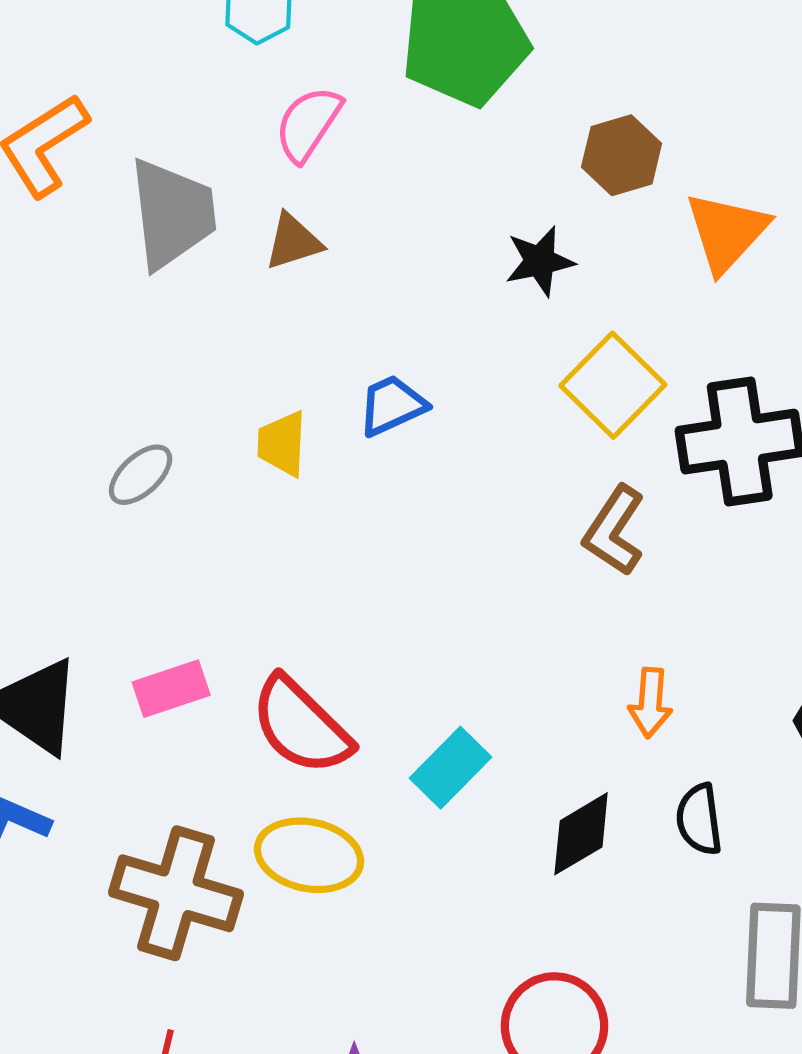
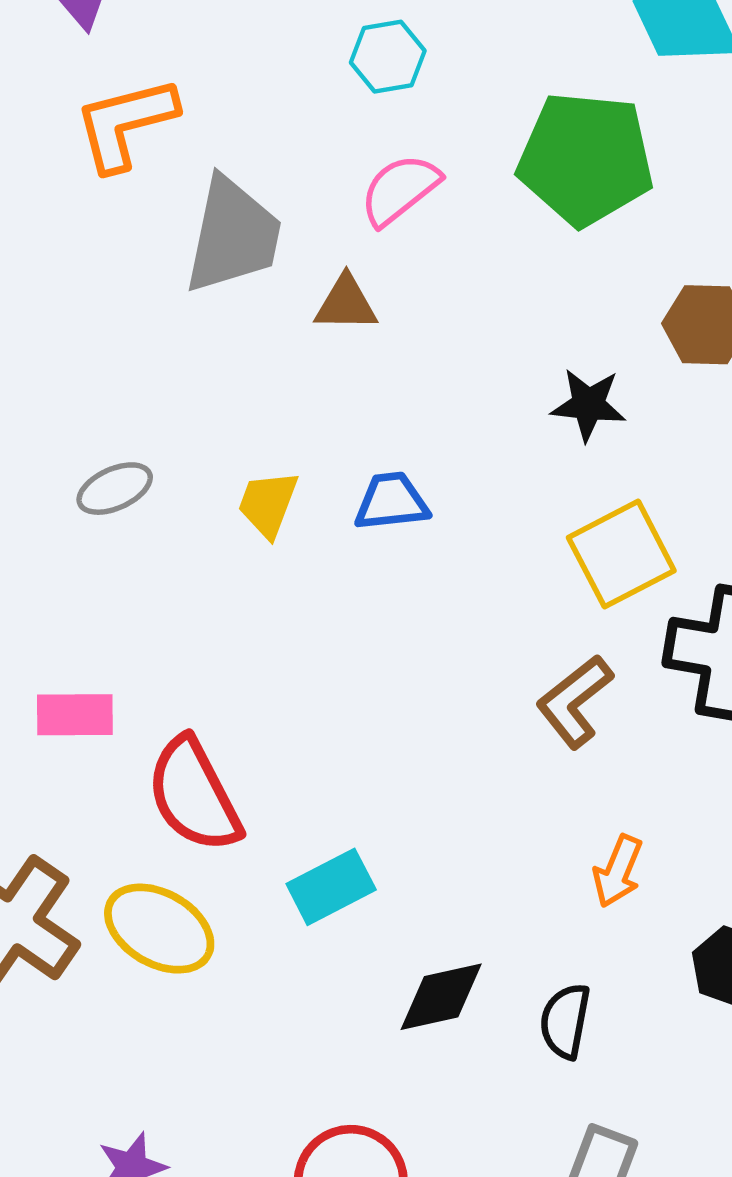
orange arrow: (650, 703) -> (618, 871), moved

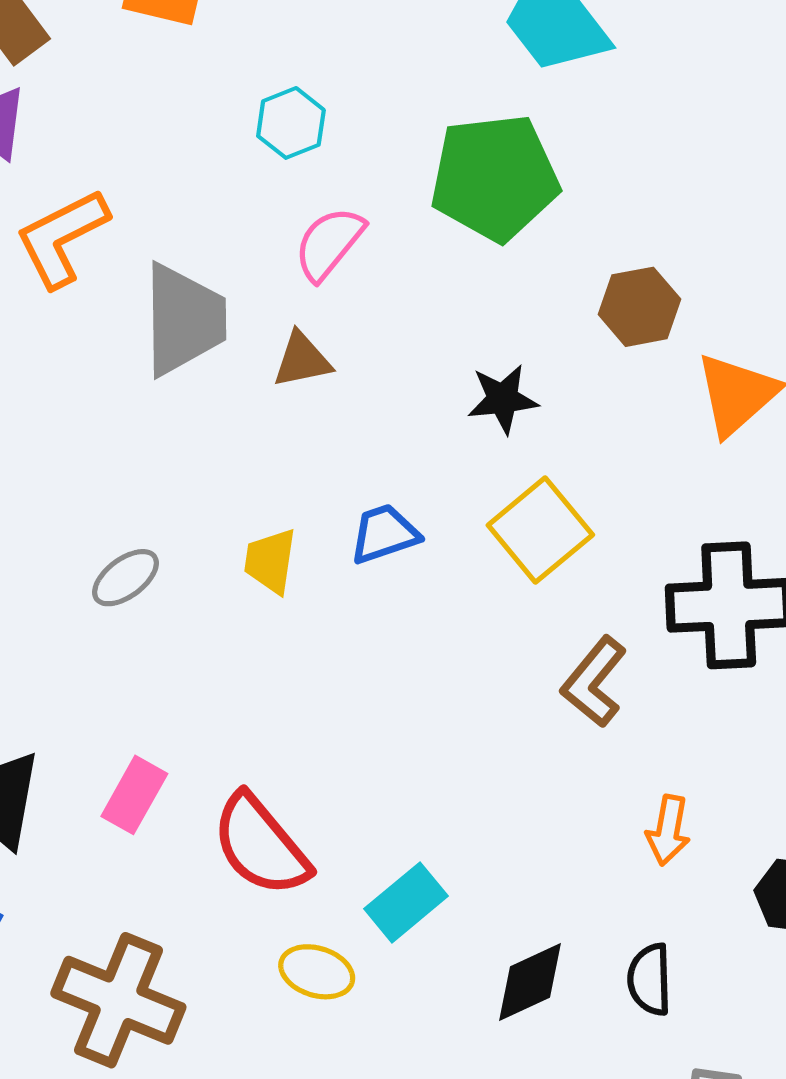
black star: (588, 405) -> (503, 399), moved
yellow square: (621, 554) -> (540, 530), moved
pink rectangle: (75, 715) -> (134, 795), turned -48
yellow ellipse: (159, 929) -> (317, 972), moved, size x0.7

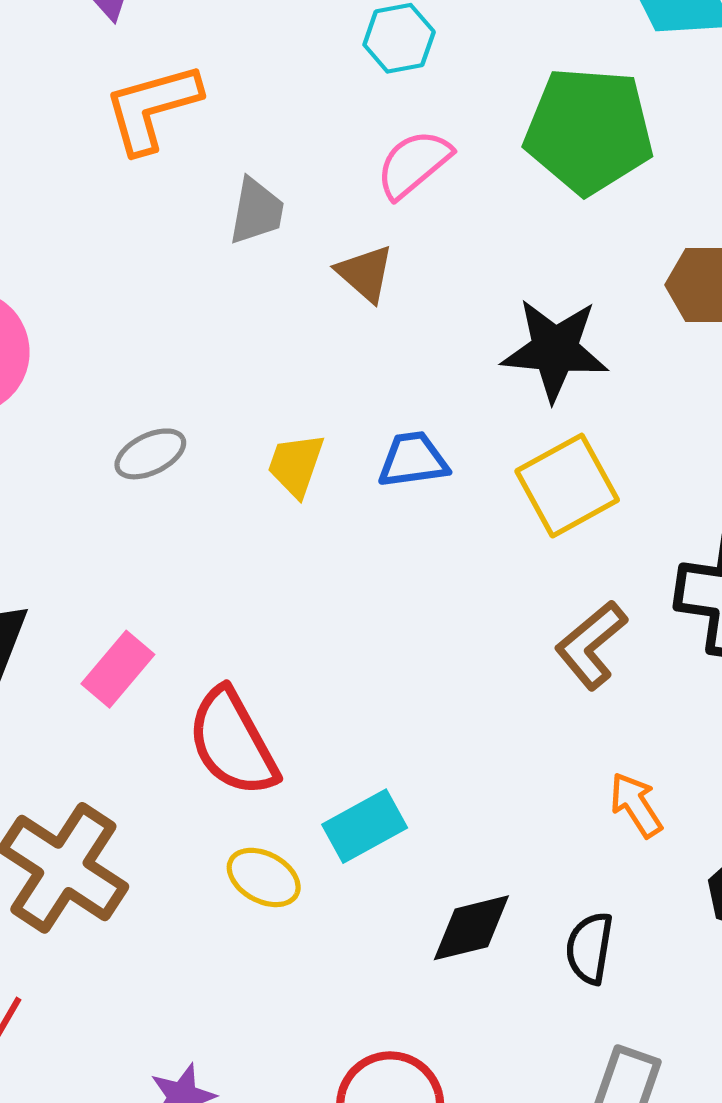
gray trapezoid: (184, 320) -> (257, 211), size x0.6
brown triangle: (302, 360) -> (365, 273), turned 42
black star: (503, 399) -> (555, 350), size x1.5
orange arrow: (668, 830) -> (636, 805), turned 126

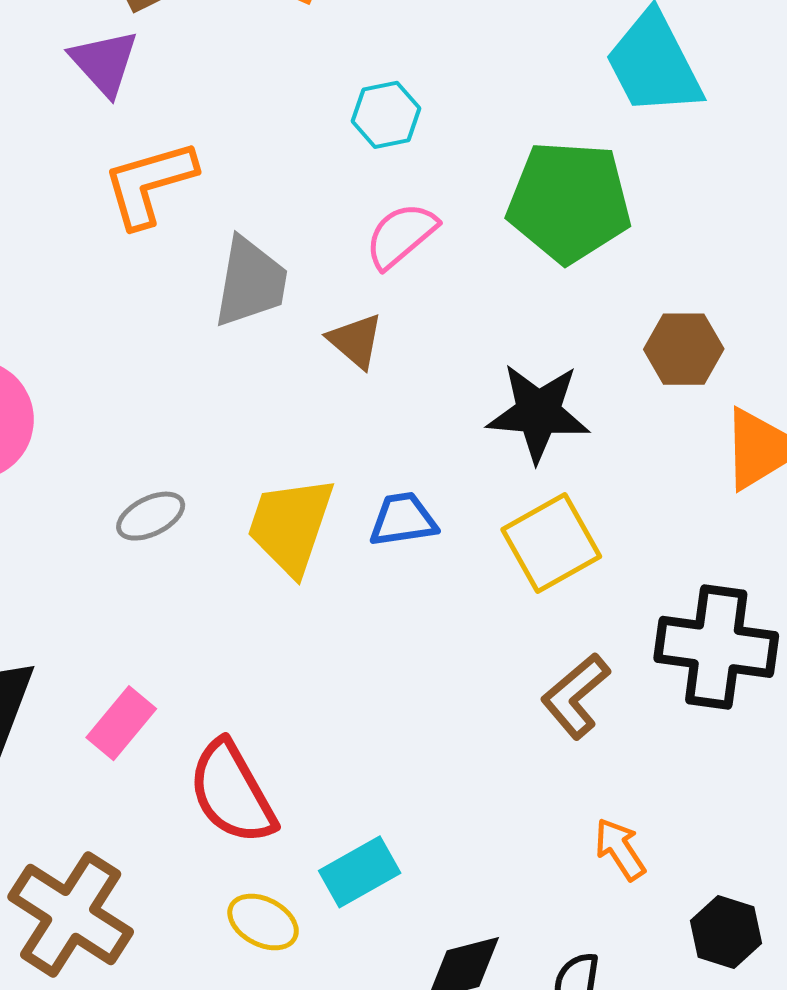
gray trapezoid: (257, 211) -> (251, 282), size x1.4
yellow trapezoid: (296, 465) -> (290, 525), size x1.6

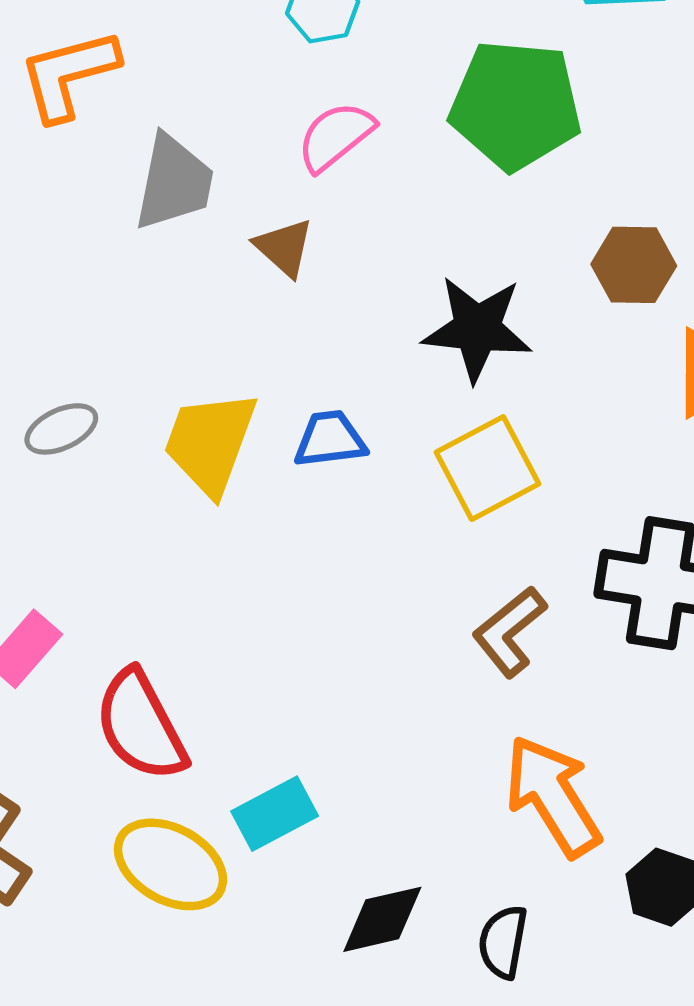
orange arrow: (620, 849) -> (553, 796), size x1.8
yellow ellipse: (263, 922) -> (171, 864), size x1.5

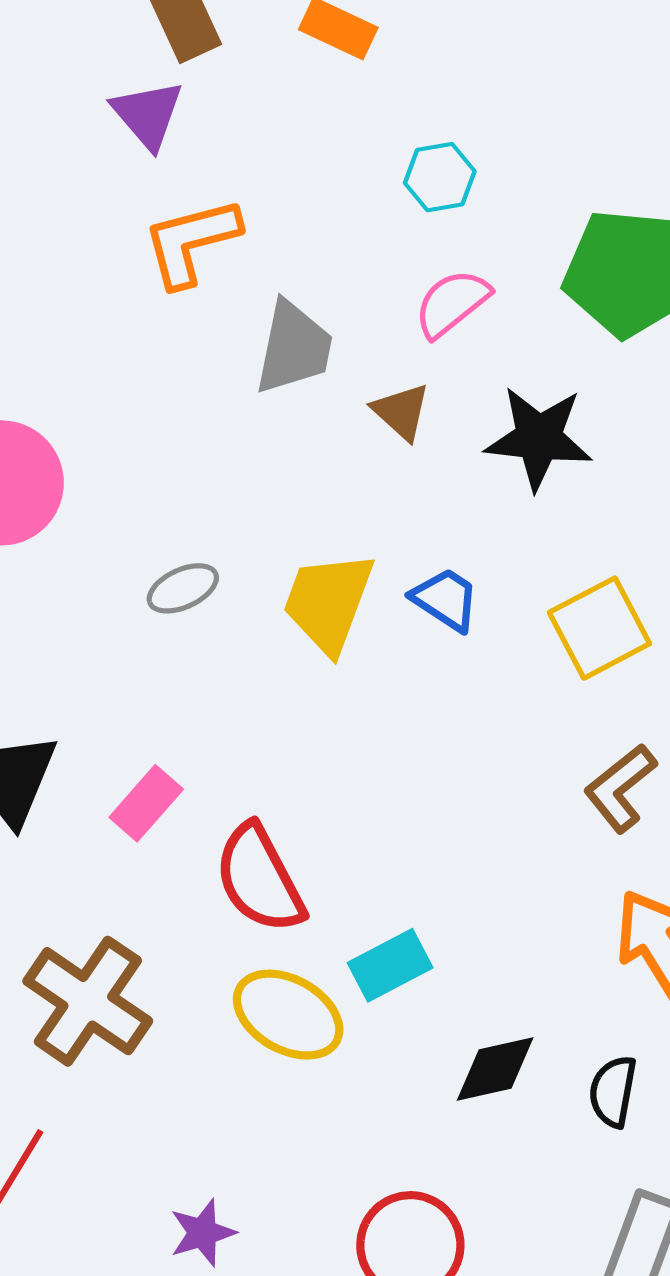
black star: (477, 329) -> (539, 438), moved
blue trapezoid: (330, 439) -> (446, 599), turned 40

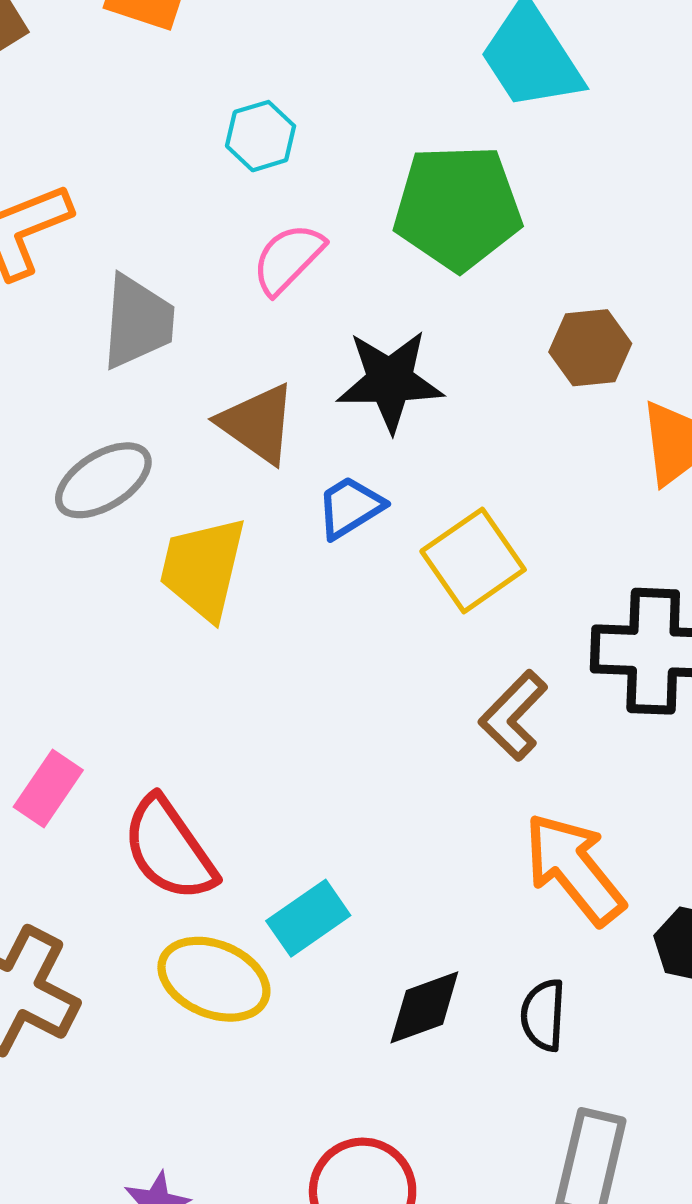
brown triangle: (401, 412) -> (258, 424), moved, size x1.4
gray ellipse: (183, 588) -> (103, 480), moved, size x1.4
blue trapezoid: (446, 599) -> (350, 507), moved, turned -58

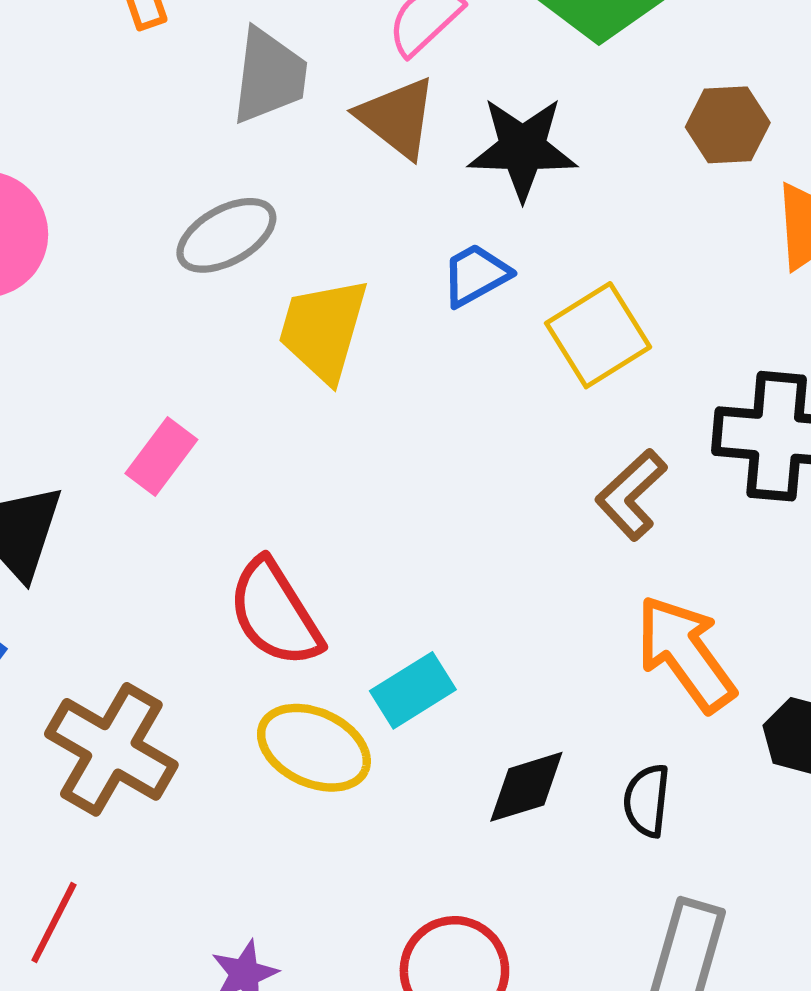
brown triangle: (258, 424) -> (397, 118), moved
pink rectangle: (48, 788) -> (161, 457), moved

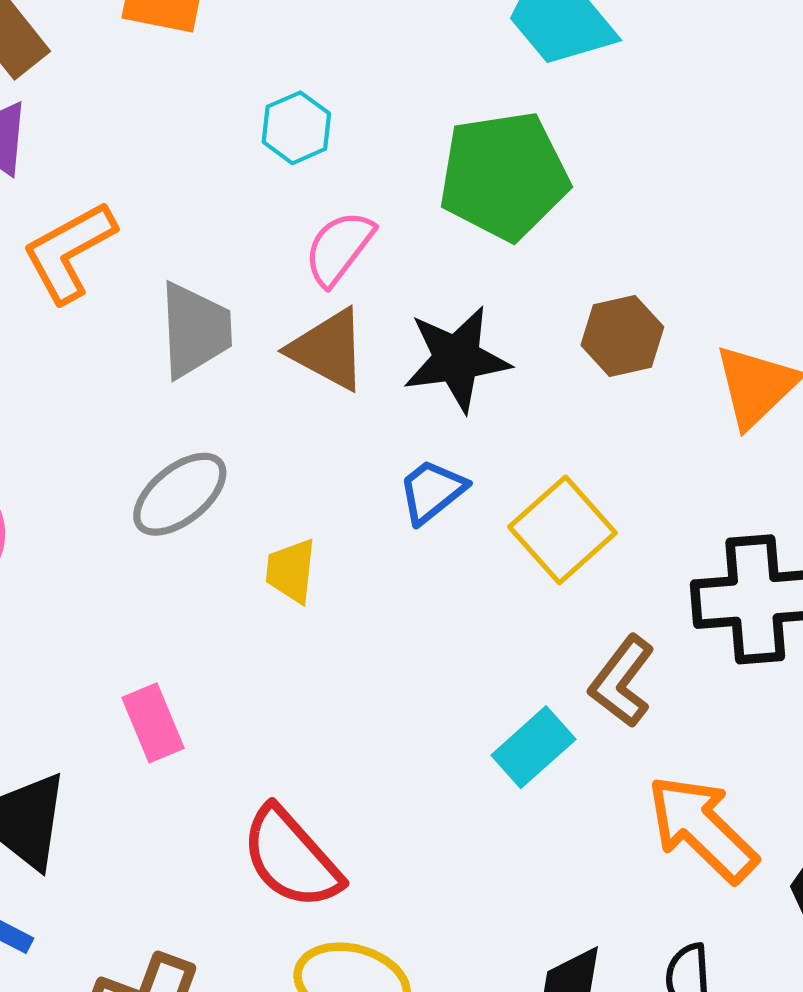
brown hexagon: (728, 125) -> (622, 336), moved
yellow trapezoid: (323, 330) -> (291, 571), size x0.6
pink rectangle: (161, 457) -> (153, 723), turned -50
cyan rectangle: (413, 690) -> (533, 747), moved

